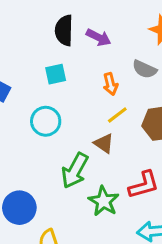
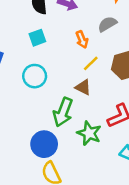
gray semicircle: (144, 69) -> (107, 24), turned 132
blue circle: (19, 208) -> (44, 144), moved

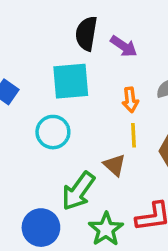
cyan square: (37, 38) -> (71, 81), size x1.6
yellow line: (91, 63) -> (134, 135), turned -63

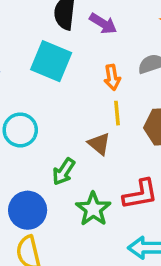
cyan square: (71, 81) -> (51, 61), turned 30
cyan circle: (53, 132) -> (20, 130), moved
green arrow: (78, 191) -> (64, 172), size x0.7

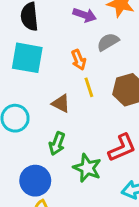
purple arrow: (103, 24) -> (85, 15), moved
brown triangle: (99, 144) -> (61, 104), moved

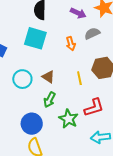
yellow line: (89, 87) -> (79, 78), moved
brown triangle: (61, 104) -> (48, 77), moved

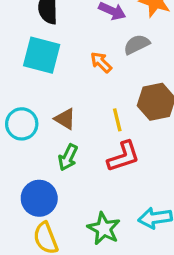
orange arrow: (71, 44) -> (101, 62), turned 152
red L-shape: (94, 107) -> (123, 156), moved
green star: (68, 119) -> (104, 229), moved

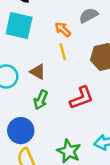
yellow line: (117, 120) -> (63, 52), moved

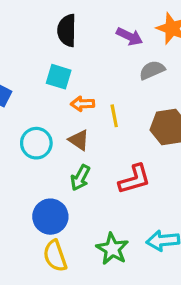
cyan square: (19, 26) -> (59, 77), size x0.7
orange arrow: (63, 29) -> (83, 104), moved, turned -49

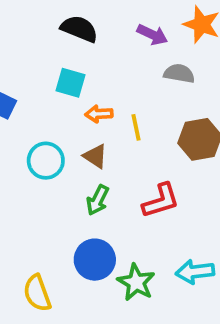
black semicircle: (67, 30) -> (79, 29), turned 112
gray semicircle: (152, 70) -> (179, 73), turned 35
blue circle: (50, 217) -> (95, 260), moved
yellow semicircle: (55, 256) -> (37, 293), moved

